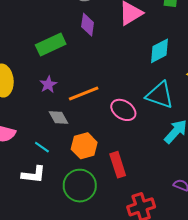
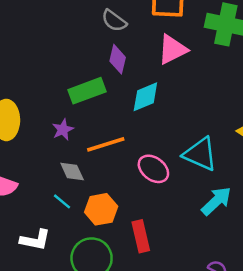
green rectangle: (51, 45) -> (87, 91), moved
cyan diamond: (160, 51) -> (145, 97), moved
cyan line: (42, 147) -> (62, 201), moved

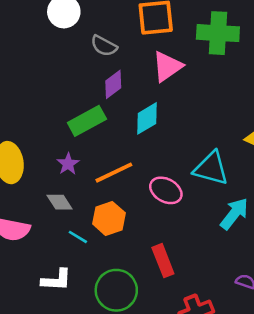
purple diamond: (118, 59) -> (113, 84), turned 48
gray diamond: (72, 172) -> (60, 202), moved
orange hexagon: (101, 209) -> (109, 218), moved

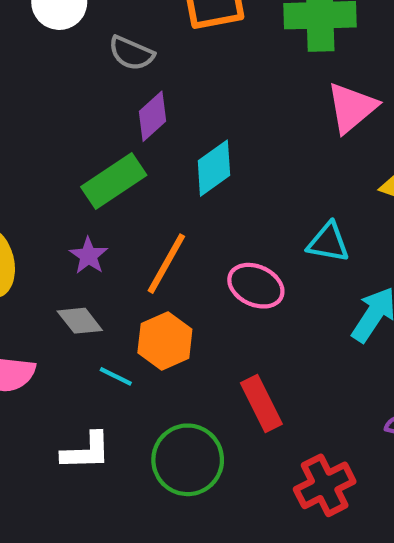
pink triangle: (167, 66) -> (352, 108), moved
cyan triangle: (211, 168) -> (328, 242), size x0.7
orange line: (114, 173) -> (166, 264), turned -30

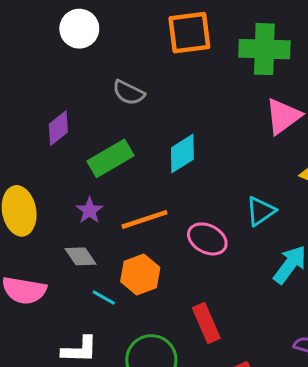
gray semicircle: (131, 53) -> (129, 93), moved
purple diamond: (153, 116) -> (58, 128), moved
cyan triangle: (328, 242) -> (261, 211), turned -48
orange line: (166, 264) -> (145, 219), turned 39

